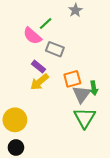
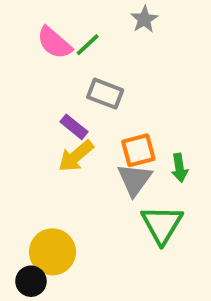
pink semicircle: (32, 36) -> (54, 43), moved
gray triangle: (81, 94) -> (135, 180), moved
yellow circle: (15, 120) -> (52, 252), moved

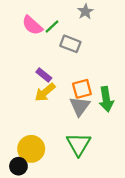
gray rectangle: (105, 94) -> (70, 44), moved
green arrow: (179, 168) -> (106, 99), size x1.5
green triangle: (162, 225) -> (78, 144), moved

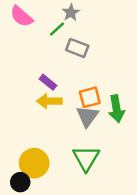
gray star: (85, 12) -> (71, 13), moved
pink semicircle: (32, 25) -> (21, 16), moved
yellow arrow: (45, 92) -> (49, 101), turned 40

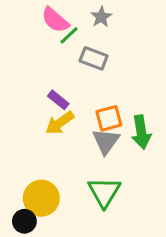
gray star: (71, 13) -> (101, 17), moved
pink semicircle: (21, 16) -> (55, 20), moved
yellow arrow: (49, 101) -> (60, 123), turned -35

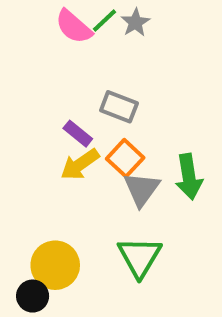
green line: (69, 35) -> (105, 20), moved
gray rectangle: (94, 58) -> (119, 107), moved
orange square: (109, 118) -> (125, 158), moved, turned -32

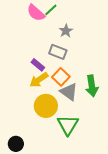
gray star: (135, 23) -> (66, 31), moved
gray triangle: (142, 189) -> (69, 92), turned -30
yellow circle: (55, 265) -> (46, 106), moved

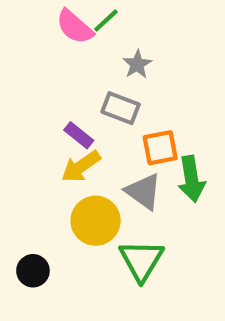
orange square: (61, 77) -> (160, 148), moved, turned 36
black circle: (16, 144) -> (33, 271), moved

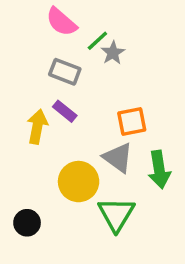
green line: (106, 21) -> (97, 41), moved
gray rectangle: (121, 108) -> (65, 72), moved
yellow arrow: (81, 166) -> (37, 127), moved, turned 136
green arrow: (191, 179) -> (159, 170), moved

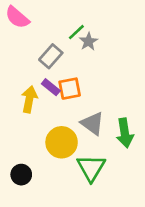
pink semicircle: (61, 22) -> (17, 17), moved
gray rectangle: (65, 72) -> (51, 56), turned -70
orange square: (132, 121) -> (70, 89), moved

